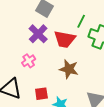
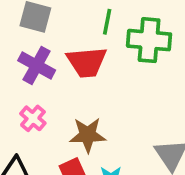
brown star: (69, 69) -> (88, 135), moved

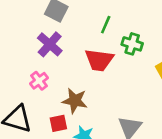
green cross: (149, 40) -> (132, 44), size x0.7
red trapezoid: (87, 62) -> (99, 60), moved

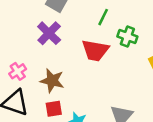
pink cross: (39, 81) -> (18, 71), moved
brown star: (75, 101) -> (52, 81), moved

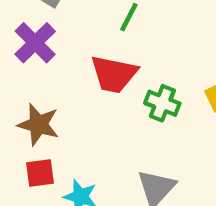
green cross: (127, 37) -> (162, 103), moved

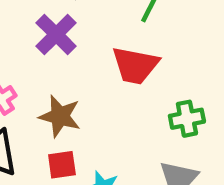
green cross: (162, 103) -> (187, 119), moved, turned -32

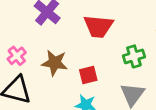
red square: (62, 165) -> (88, 75), moved

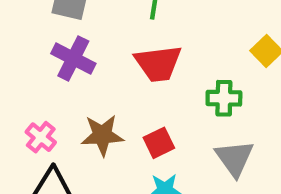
green cross: (134, 56) -> (224, 98), turned 30

